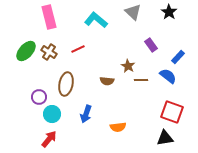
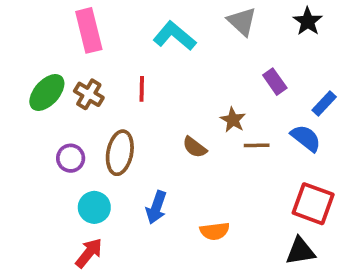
red line: (78, 49) -> (142, 89), turned -64
brown semicircle: (107, 81) -> (195, 147), turned 32
purple circle: (39, 97) -> (71, 158), moved

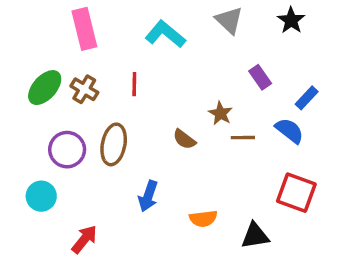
purple circle: (71, 158) -> (67, 150), size x1.4
cyan circle: (94, 207) -> (41, 196), moved
black triangle: (300, 251) -> (255, 236), moved

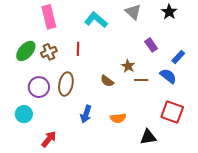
brown cross: (84, 89) -> (49, 52), turned 35
orange semicircle: (203, 219) -> (118, 118), moved

